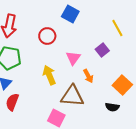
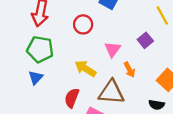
yellow arrow: (49, 75) -> (85, 69), turned -36
red semicircle: (12, 102) -> (72, 98), moved

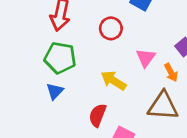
orange arrow: (129, 70) -> (171, 73), moved
brown triangle: (111, 92) -> (163, 106), moved

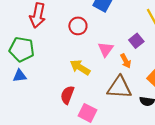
green pentagon: (60, 58) -> (22, 49), moved
blue triangle: (55, 91) -> (20, 76), moved, turned 40

